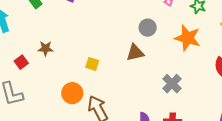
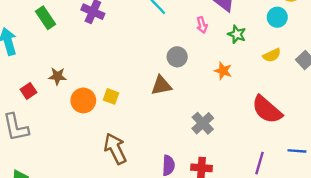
orange star: (188, 38) -> (223, 71), size x0.6
orange circle: (72, 93) -> (83, 100), moved

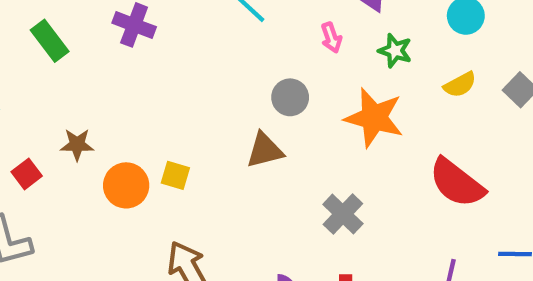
orange star: (223, 71) -> (374, 118), size x1.8

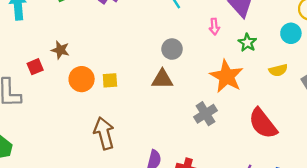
gray circle: (290, 97) -> (172, 49), moved
red square: (27, 174) -> (35, 67), moved
yellow square: (175, 175) -> (110, 80), turned -35
gray cross: (343, 214) -> (206, 114), moved

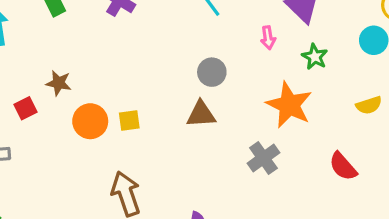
yellow semicircle: (278, 70) -> (369, 105), moved
red semicircle: (263, 123) -> (343, 166), size x0.7

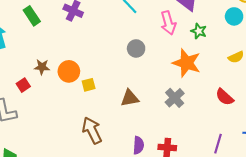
pink arrow: (268, 38) -> (168, 23), size x1.6
brown triangle: (201, 114) -> (130, 98), moved
orange circle: (90, 121) -> (69, 71), moved

